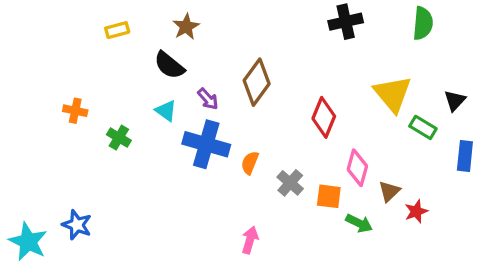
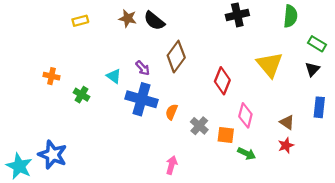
brown star: (186, 27) -> (128, 18), turned -30
black semicircle: (169, 65) -> (154, 21), moved
green rectangle: (423, 127) -> (317, 44), moved
brown triangle: (389, 191) -> (287, 122), moved, turned -42
blue star: (77, 225) -> (53, 155), size x1.4

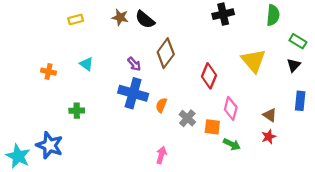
cyan triangle: (114, 76) -> (86, 64), moved
green cross: (81, 95) -> (77, 111), moved, turned -32

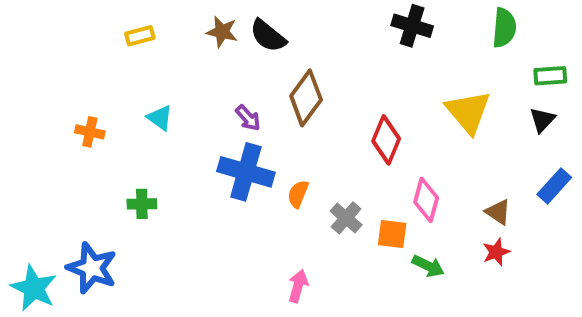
black cross: (223, 14) -> (412, 26), turned 30
green rectangle: (298, 41) -> (550, 76), turned -35
blue rectangle: (300, 101) -> (554, 186), turned 36

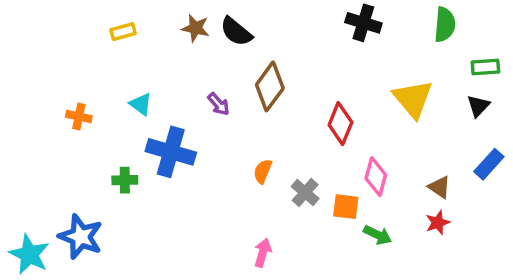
blue cross: (246, 172) -> (171, 152), moved

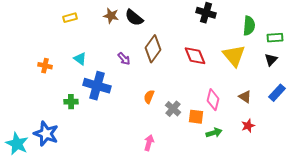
green semicircle: (445, 25) -> (249, 26), moved
red diamond: (340, 124) -> (195, 56), moved, turned -45
brown triangle: (439, 187) -> (245, 97), moved
green arrow: (378, 235) -> (214, 133), turned -42

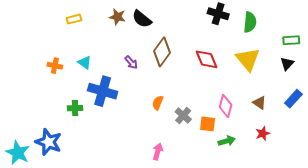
green semicircle: (249, 26) -> (250, 22), moved
orange cross: (45, 66) -> (55, 66), moved

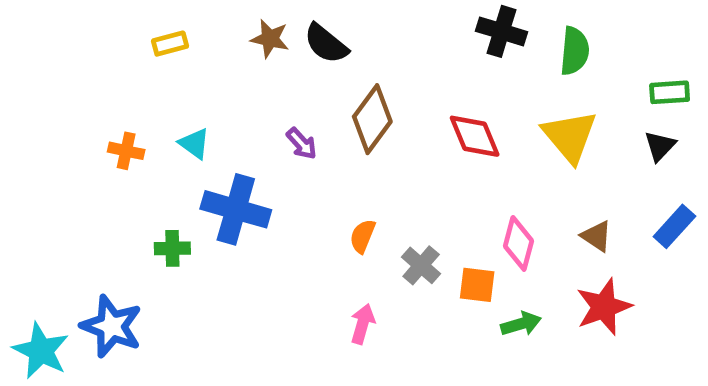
red star: (263, 134) -> (604, 307), size x1.6
pink arrow: (158, 152) -> (363, 324), moved

